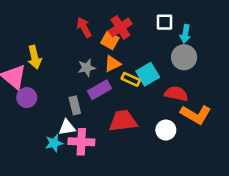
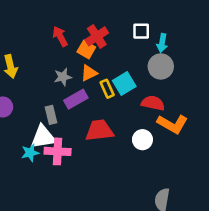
yellow rectangle: (131, 79) -> (107, 89), turned 42
white triangle: (67, 127) -> (43, 137), size x1.5

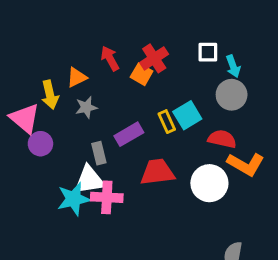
cyan arrow: (162, 43) -> (233, 66), turned -30
orange triangle: (89, 73) -> (77, 77), moved
gray star: (63, 77) -> (86, 107), moved
white circle: (142, 140) -> (209, 183), size x1.5
cyan star: (30, 153) -> (74, 199), size x1.5

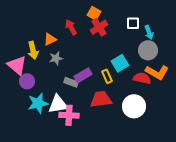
orange square: (142, 74) -> (94, 13), moved
yellow rectangle: (167, 122) -> (107, 76), moved
gray rectangle: (99, 153) -> (71, 82), moved, turned -56
orange L-shape: (246, 164) -> (157, 72), moved
cyan star: (74, 199) -> (38, 103), moved

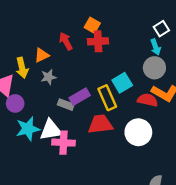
white square: (133, 23) -> (161, 29), moved, turned -32
red cross: (99, 27) -> (98, 41), turned 30
yellow rectangle: (107, 76) -> (107, 98), size x1.5

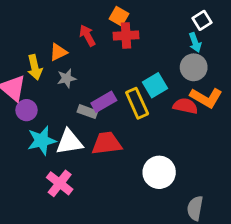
red trapezoid: (100, 124) -> (107, 143), moved
white circle: (138, 132) -> (159, 172), moved
pink cross: (64, 143) -> (60, 183), moved, turned 35

